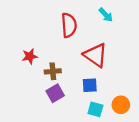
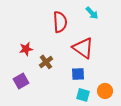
brown cross: (53, 71) -> (46, 62), turned -32
purple square: (55, 93) -> (21, 81), moved

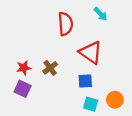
red star: (26, 49) -> (24, 68), moved
purple square: (21, 81) -> (23, 89), turned -35

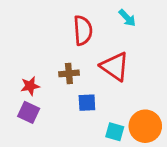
brown cross: (50, 68) -> (69, 73), moved, turned 32
blue square: (85, 81) -> (87, 103), moved
orange circle: (115, 100) -> (145, 126), size x1.5

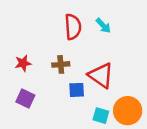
cyan arrow: (127, 18) -> (103, 26), moved
red triangle: (115, 67) -> (101, 75), moved
red star: (30, 86) -> (23, 63), moved

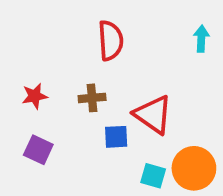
cyan arrow: (103, 26) -> (201, 39), moved, turned -133

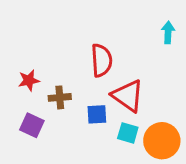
red semicircle: (111, 40) -> (102, 60), moved
brown cross: (92, 98) -> (60, 97), moved
cyan square: (153, 176) -> (128, 133), moved

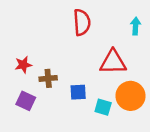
red semicircle: (102, 60) -> (82, 22), moved
red triangle: (128, 96) -> (113, 62), moved, turned -36
orange circle: (162, 141) -> (130, 96), moved

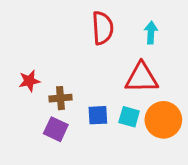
cyan arrow: (135, 26) -> (151, 33), moved
purple square: (26, 101) -> (56, 129), moved
cyan square: (103, 107) -> (129, 117), moved

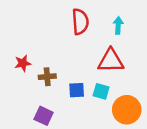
orange circle: (163, 120) -> (127, 110), moved
purple square: (56, 129) -> (44, 116), moved

